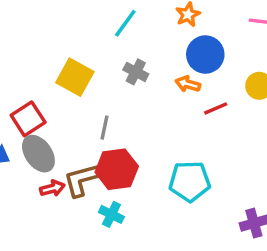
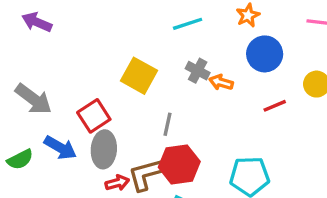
cyan line: (125, 23) -> (188, 24), turned 36
orange arrow: (188, 84) -> (221, 82), moved
gray ellipse: (38, 154) -> (104, 149), turned 39

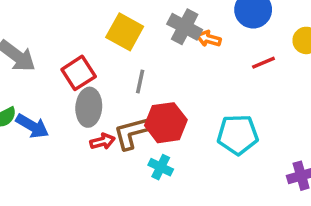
gray cross: (198, 71) -> (185, 27), size x1.4
gray line: (167, 124) -> (140, 82), moved
blue arrow: (60, 148) -> (32, 126), moved

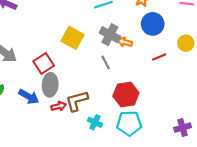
gray line: (140, 82) -> (106, 62), moved, turned -40
red hexagon: (166, 123) -> (126, 94), moved
blue arrow: (32, 126) -> (29, 97), moved
cyan pentagon: (238, 135) -> (129, 123), moved

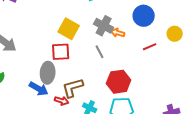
red square: (44, 63) -> (61, 52), moved, turned 30
blue arrow: (29, 97) -> (39, 89), moved
red arrow: (59, 106) -> (62, 101), moved, turned 32

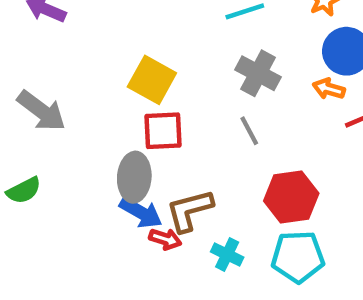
yellow square: (69, 29) -> (152, 80), moved
orange arrow: (118, 33) -> (329, 89), moved
blue arrow: (39, 89) -> (141, 213), moved

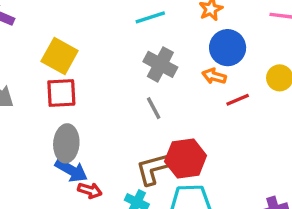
yellow square: (152, 80) -> (60, 56), moved
red square: (163, 131) -> (61, 93), moved
brown L-shape: (190, 210) -> (154, 169), moved

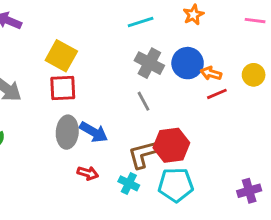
blue circle: (228, 48) -> (188, 63), moved
orange arrow: (214, 76) -> (211, 73), moved
blue arrow: (71, 170) -> (94, 132), moved

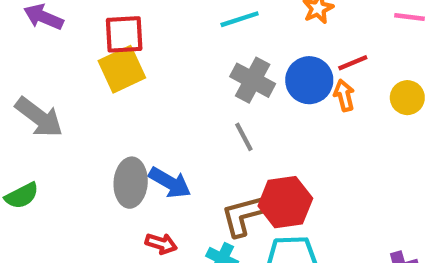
yellow square: (61, 56) -> (122, 69), turned 36
orange arrow: (211, 73) -> (344, 95), turned 60
red square: (63, 88) -> (124, 34), moved
red line: (217, 94) -> (353, 63), moved

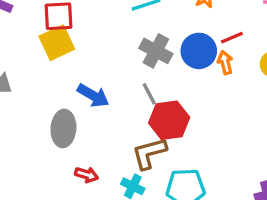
blue arrow: (170, 183) -> (93, 95), moved
red hexagon: (285, 202) -> (169, 120), moved

